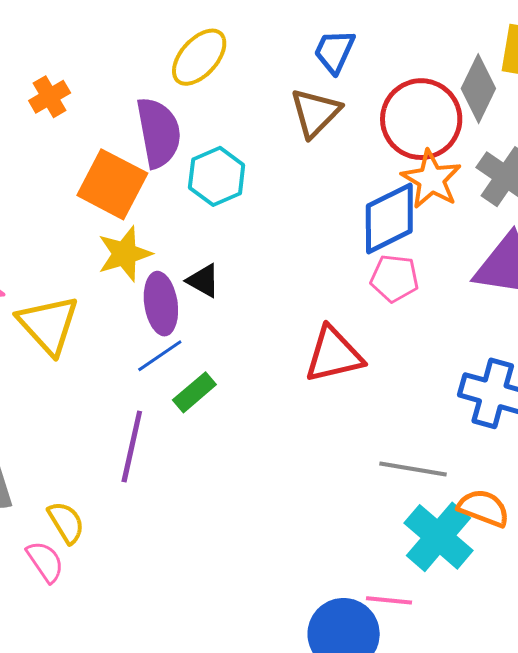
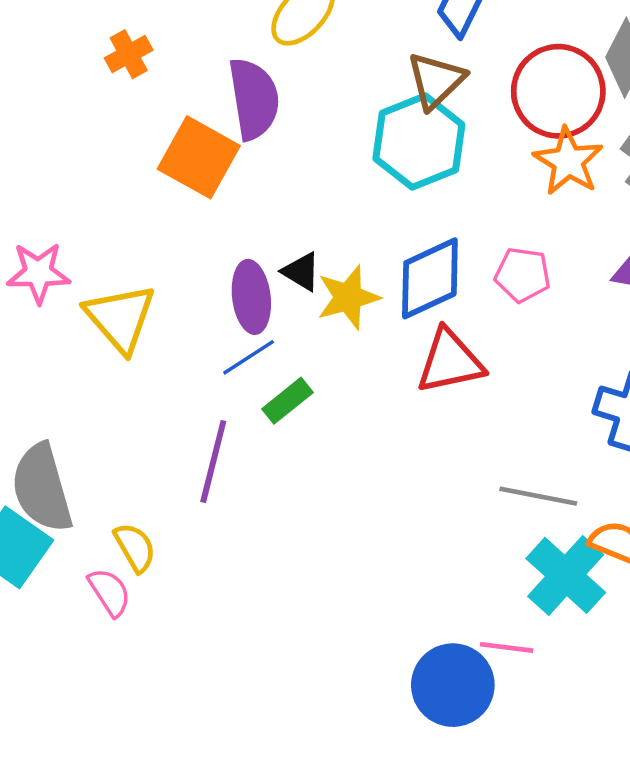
cyan hexagon: (217, 176) -> (419, 142), moved, size x1.4
blue diamond: (389, 218) -> (430, 278), moved
yellow star: (125, 254) -> (348, 297), moved

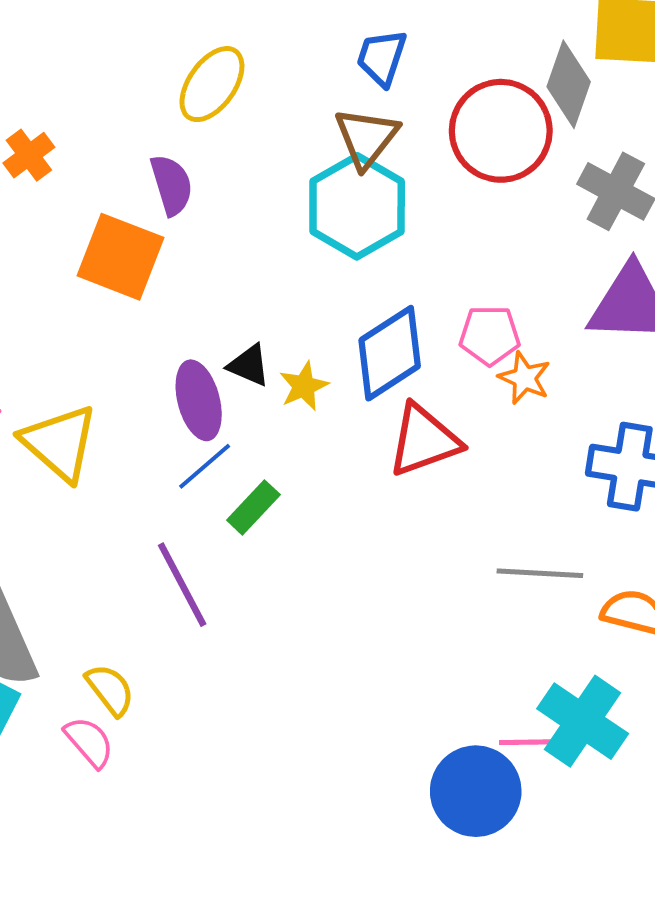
purple semicircle: (254, 99) -> (171, 185), size x0.7
orange star: (568, 161) -> (525, 378), moved, size x0.7
yellow star: (348, 297) -> (304, 386), size x0.7
purple line: (213, 461) -> (182, 585), turned -34
cyan cross: (566, 575) -> (583, 721), moved

